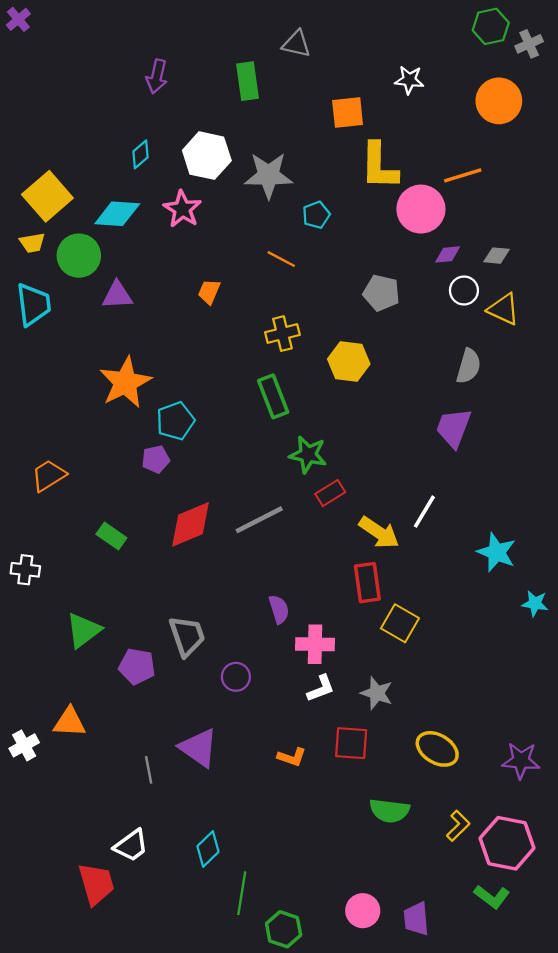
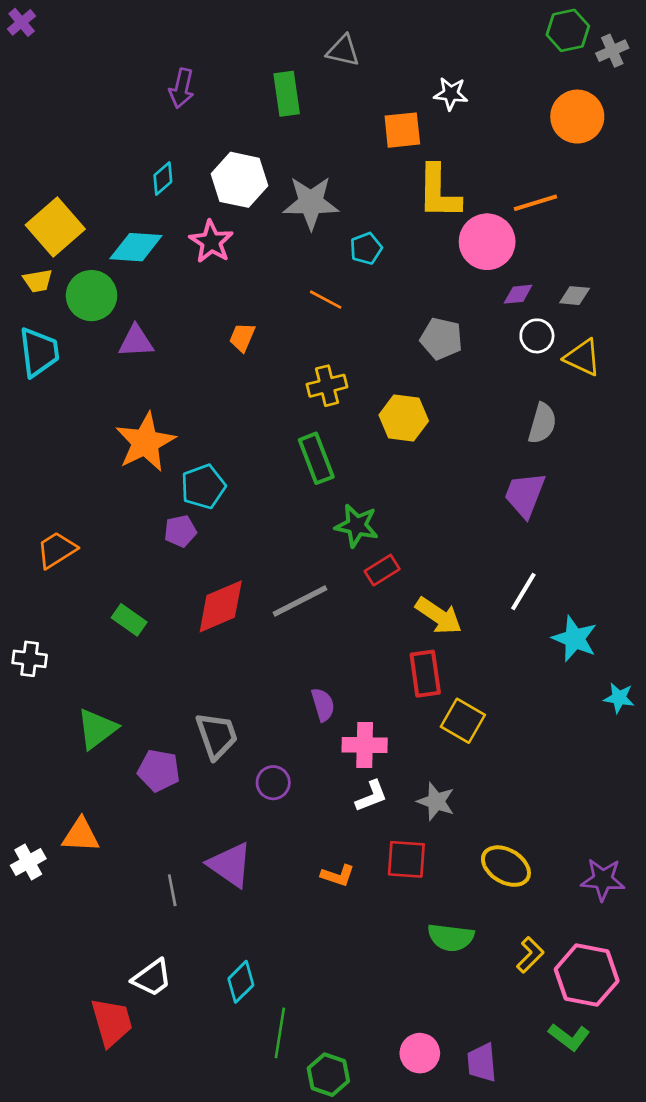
white star: (409, 80) -> (451, 94), moved
white line: (424, 512) -> (523, 592), moved

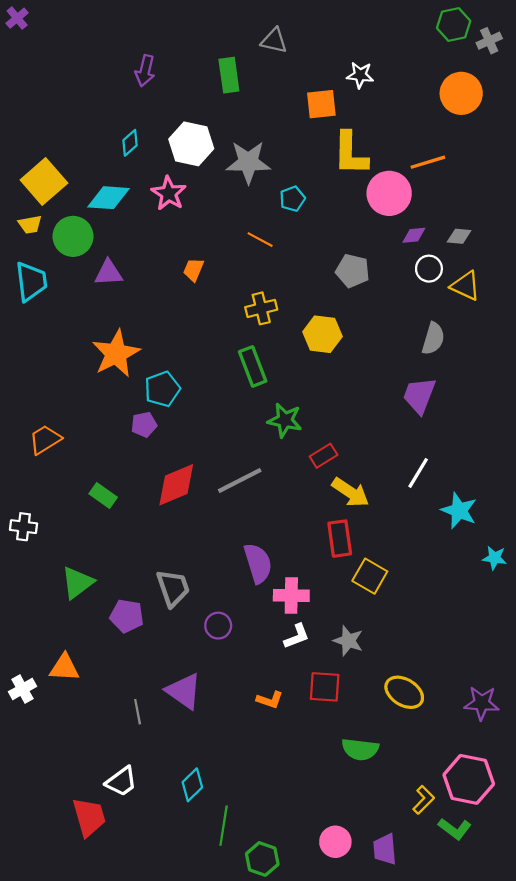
red rectangle: (382, 570) -> (324, 456), moved
purple semicircle: (323, 705) -> (258, 563), size x1.5
yellow L-shape: (530, 955) -> (424, 800), moved

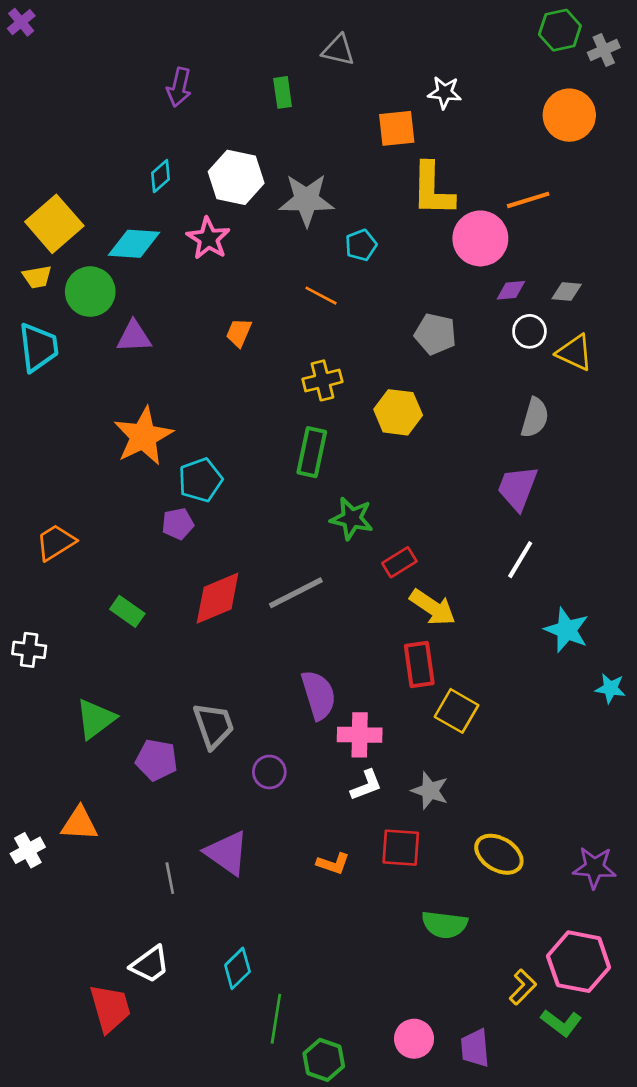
green rectangle: (229, 75) -> (283, 92), size x0.7
green rectangle: (253, 366) -> (312, 452), turned 33
white line: (418, 473) -> (520, 560), moved

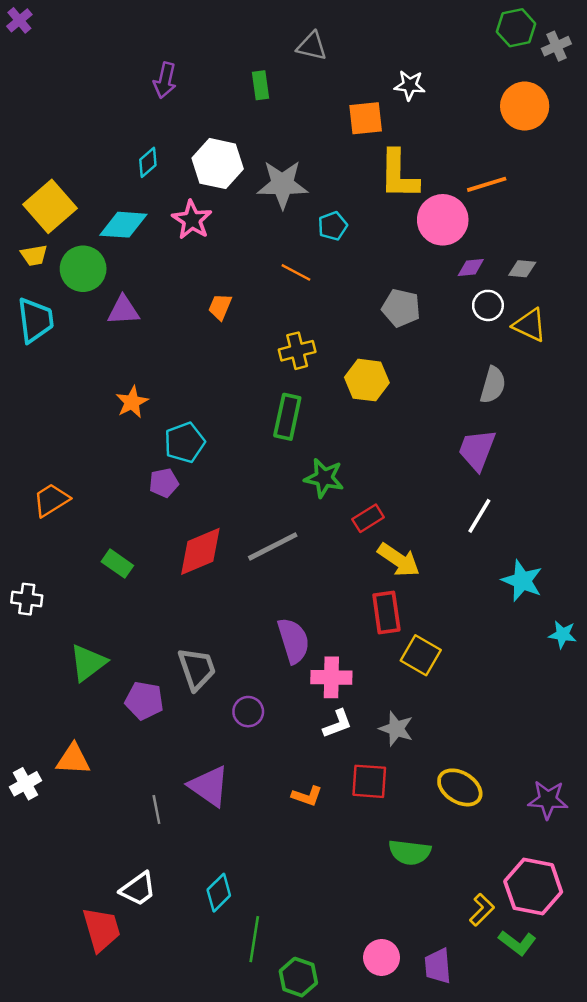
orange star: (143, 436) -> (132, 402), size x0.6

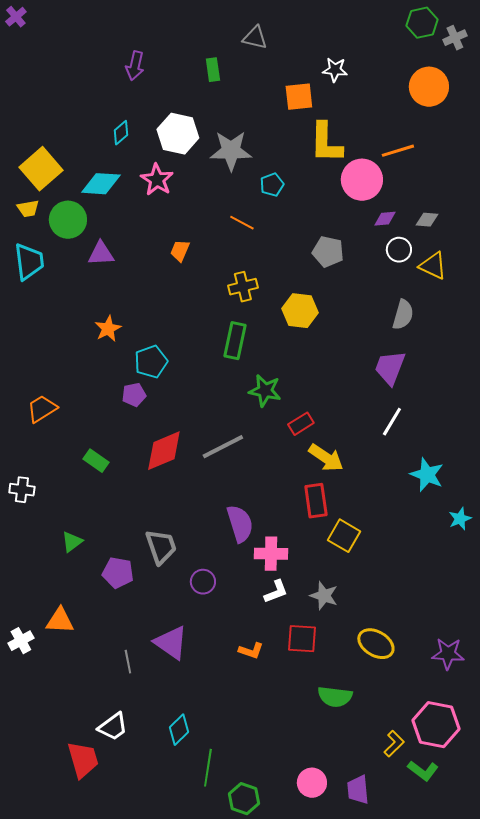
cyan star: (563, 635) -> (460, 519), turned -30
green triangle: (88, 663) -> (72, 542), size x0.7

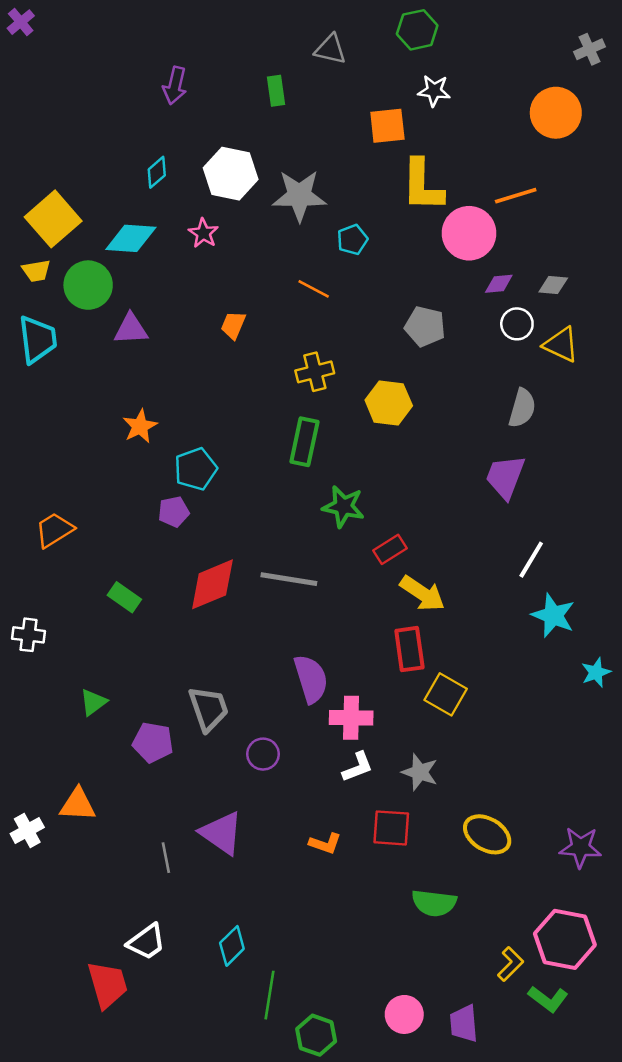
green hexagon: (422, 23) -> (417, 30), moved
pink star: (157, 180) -> (203, 233), size x0.7
white line: (392, 422) -> (531, 560), moved
gray line: (223, 447) -> (289, 579), turned 36

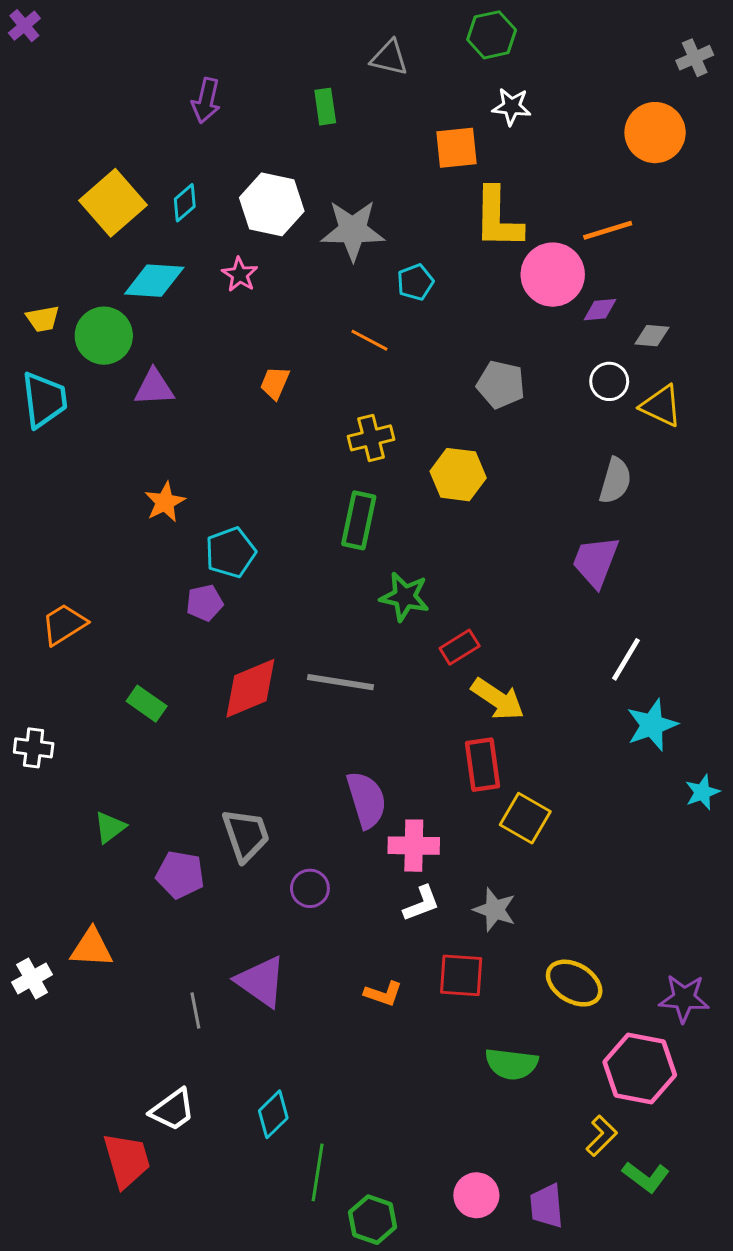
yellow square: (53, 219) -> (113, 203), moved
purple diamond: (499, 284) -> (600, 310), moved
cyan star: (553, 615) -> (652, 725), turned 30
pink hexagon: (565, 939) -> (640, 1069), moved

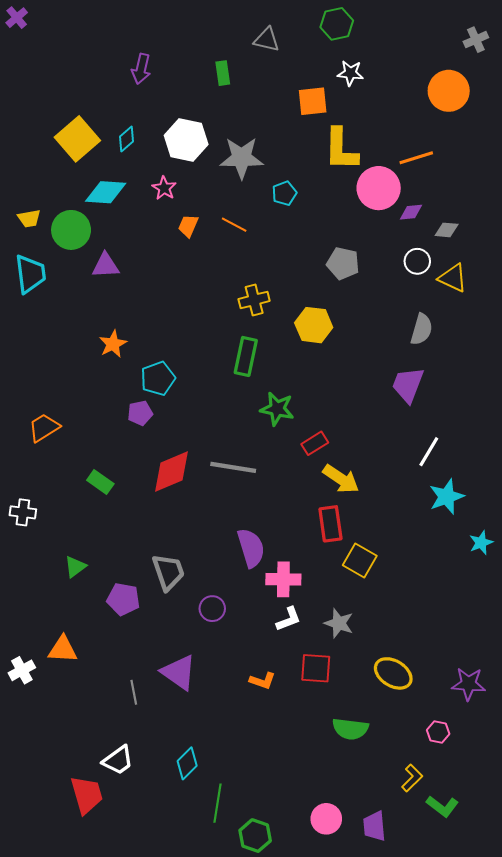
orange line: (369, 340) -> (234, 225), moved
orange trapezoid: (275, 383) -> (188, 226), moved
pink hexagon: (640, 1069) -> (438, 732), size x0.5

